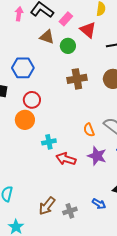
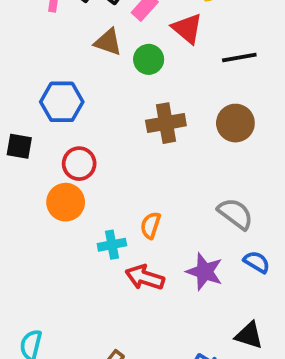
orange semicircle: (89, 130) -> (151, 225), moved, turned 40

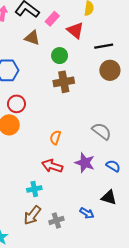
green circle: (149, 59) -> (60, 56), moved
brown circle: (235, 123) -> (110, 70), moved
cyan cross: (112, 245) -> (34, 189), moved
blue semicircle: (257, 262) -> (113, 166), moved

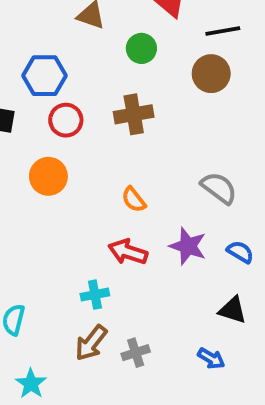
brown circle: (110, 70) -> (211, 74), moved
brown cross: (64, 82) -> (134, 114), moved
red circle: (16, 104) -> (66, 120), moved
orange semicircle: (55, 138) -> (134, 200), turned -56
blue arrow: (87, 213) -> (211, 358), moved

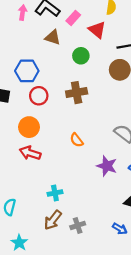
red arrow: (128, 252) -> (30, 153), moved

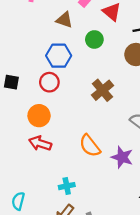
blue hexagon: (27, 71) -> (59, 56), moved
brown cross: (77, 93) -> (102, 90), moved, turned -30
orange semicircle: (77, 140) -> (90, 146), moved, size x1.5

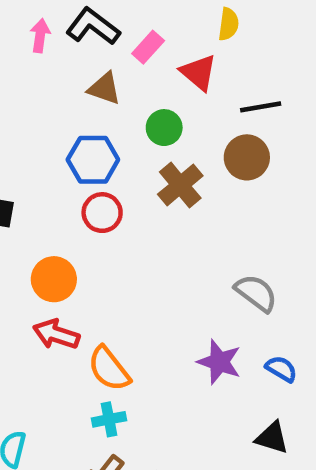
red circle: (49, 82) -> (102, 213), moved
brown cross: (102, 90) -> (180, 185), moved
orange semicircle: (90, 146) -> (109, 369), moved

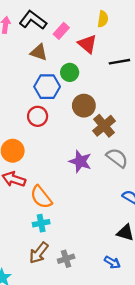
brown circle: (247, 157) -> (84, 106), moved
blue hexagon: (93, 160) -> (47, 87), moved
brown cross: (180, 185) -> (104, 126), moved
purple star: (219, 362) -> (80, 161), moved

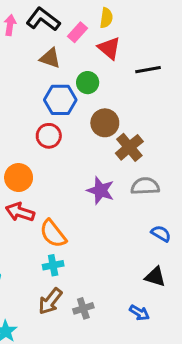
yellow semicircle: (103, 19) -> (106, 18), moved
gray semicircle: (117, 158) -> (145, 186), turned -40

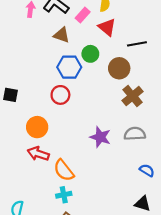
brown circle: (105, 123) -> (119, 68), moved
brown cross: (129, 147) -> (133, 96), moved

